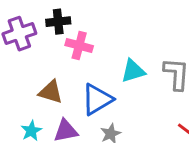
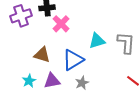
pink cross: (79, 46) -> (61, 24), turned 30

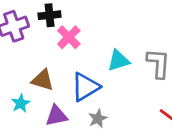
cyan star: (29, 81) -> (21, 103), moved

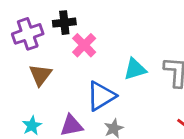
brown triangle: (43, 80) -> (40, 75), moved, turned 50
cyan star: (21, 103) -> (32, 126), moved

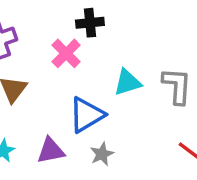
black cross: (64, 23) -> (90, 23), moved

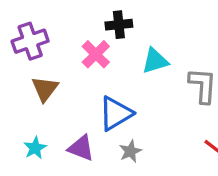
cyan triangle: (127, 82) -> (155, 61), moved
purple triangle: (51, 151) -> (81, 148), turned 32

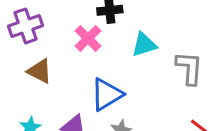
brown triangle: (45, 89) -> (40, 71), turned -40

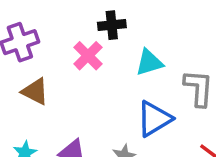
blue triangle: (107, 95) -> (154, 119), moved

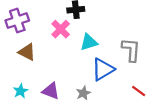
cyan triangle: (149, 63) -> (89, 42), moved

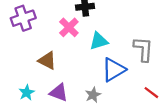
brown triangle: (27, 52) -> (47, 61), moved

